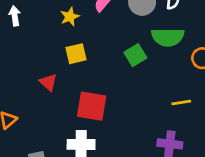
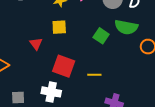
green square: (135, 55) -> (101, 36), turned -35
yellow line: (181, 103) -> (94, 75), moved

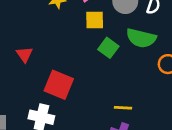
yellow square: (59, 27) -> (95, 20), moved
yellow line: (94, 75) -> (123, 108), moved

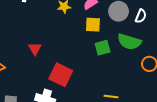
green square: (108, 48) -> (103, 48), turned 35

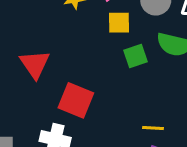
red triangle: (35, 49) -> (35, 64), size x1.5

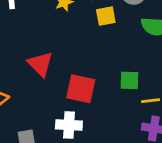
green square: (136, 56) -> (129, 80), moved, turned 30

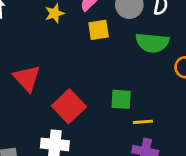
red square: (81, 89) -> (69, 106), turned 32

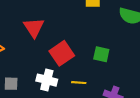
yellow line: (143, 122) -> (79, 83), moved

